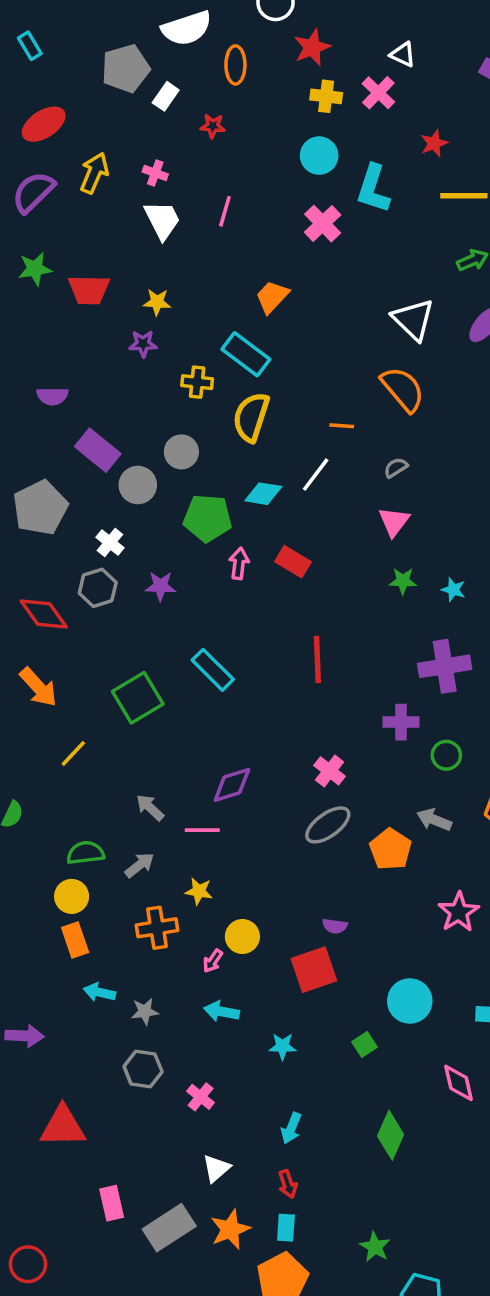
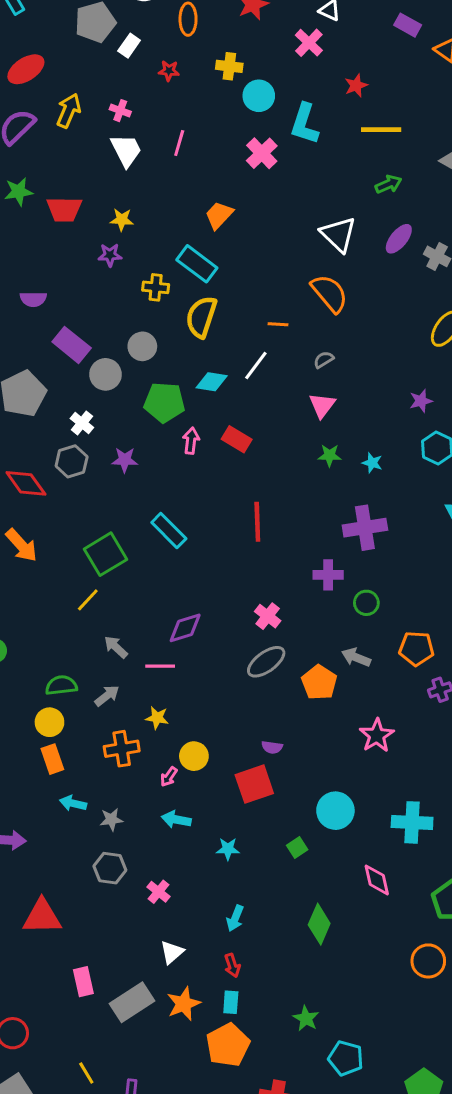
yellow cross: (326, 96) -> (229, 66), moved
yellow line: (73, 753) -> (88, 600), moved

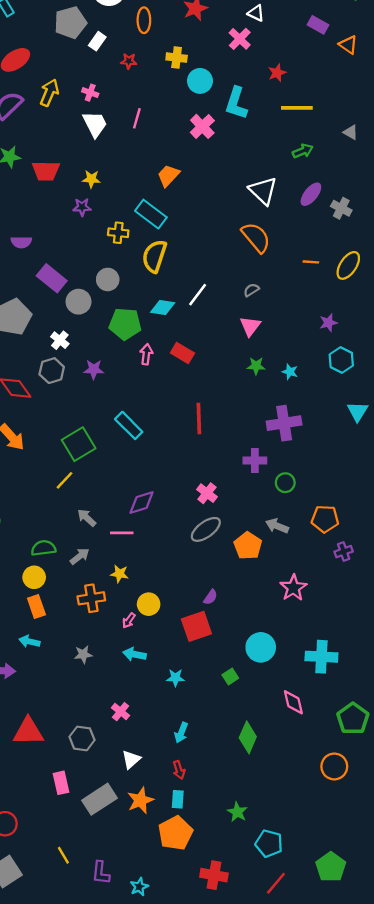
orange line: (278, 324) -> (311, 262), moved
purple semicircle: (272, 747) -> (210, 597), turned -63
cyan arrow: (73, 803) -> (29, 642), moved
gray hexagon: (110, 868) -> (82, 738), moved

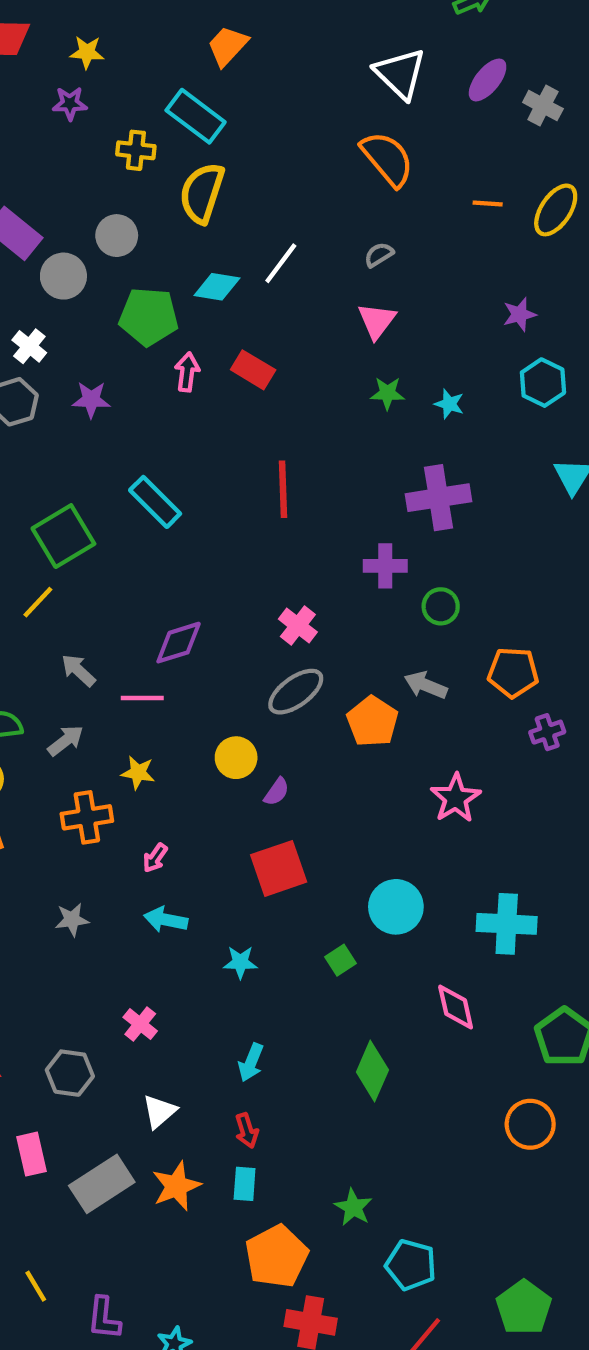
purple semicircle: (210, 597) -> (277, 792), moved
yellow circle: (149, 604) -> (236, 758), moved
orange pentagon: (175, 833) -> (277, 1256), moved

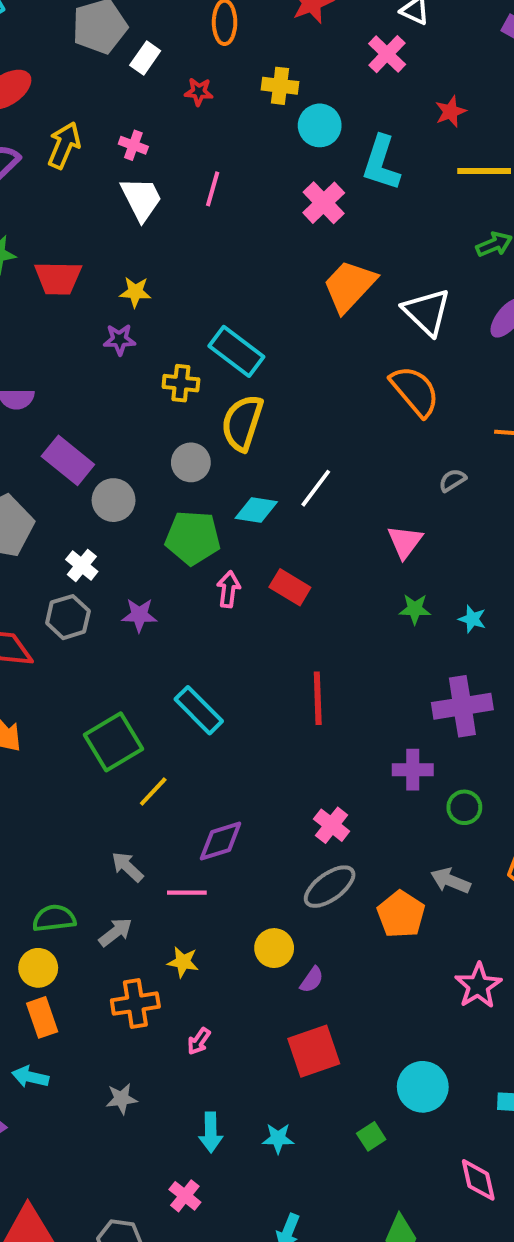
orange trapezoid: (228, 46) -> (349, 286), moved, size x1.4
gray circle: (117, 236) -> (191, 462), moved
gray semicircle: (379, 255) -> (452, 480), moved
yellow line: (38, 602) -> (153, 791), moved
cyan arrow: (166, 920) -> (211, 1132), moved, turned -102

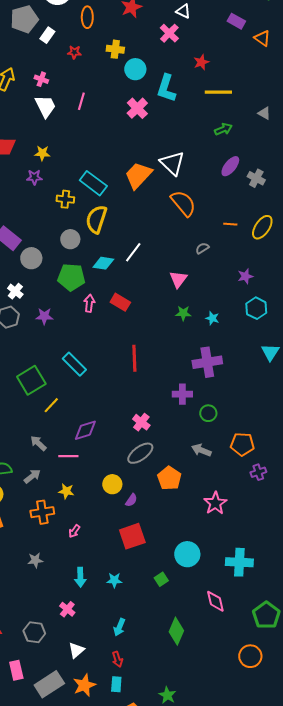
orange trapezoid: (349, 286) -> (138, 175), moved
white triangle: (427, 312) -> (172, 163), moved
orange pentagon: (401, 914) -> (169, 478), moved

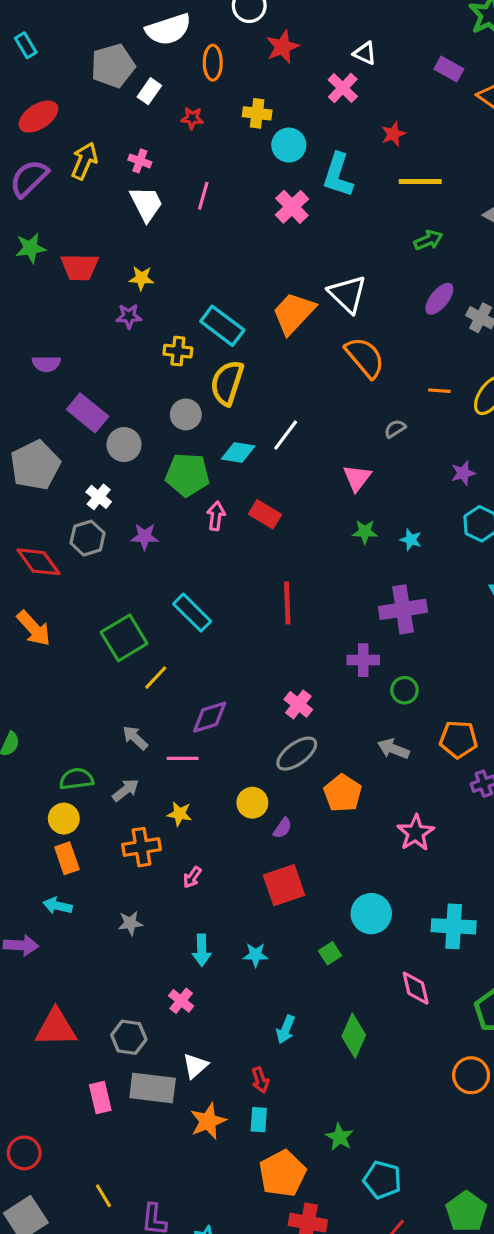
cyan arrow: (119, 627) -> (286, 1029), moved
gray rectangle: (49, 684) -> (153, 1088), moved, turned 40

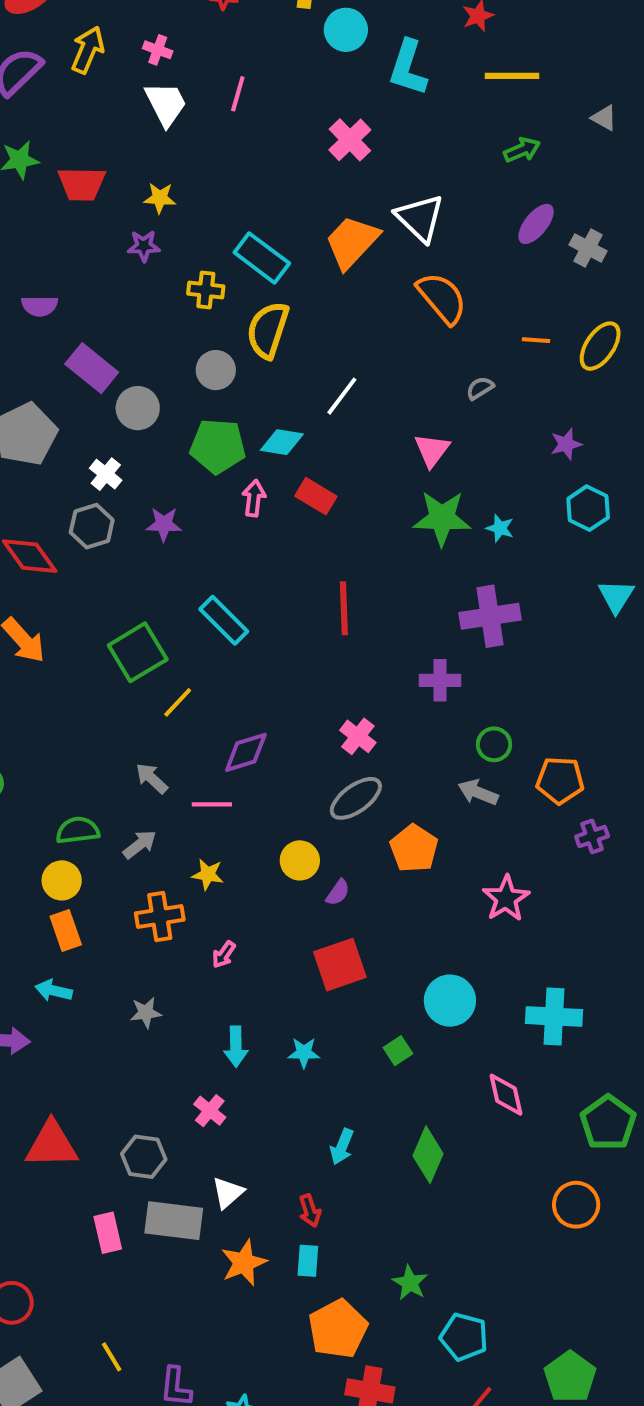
pink cross: (292, 207) -> (350, 140), moved
cyan diamond: (238, 452) -> (282, 442), moved
green star: (365, 532) -> (442, 518), size x1.8
green circle: (405, 690) -> (494, 744), moved

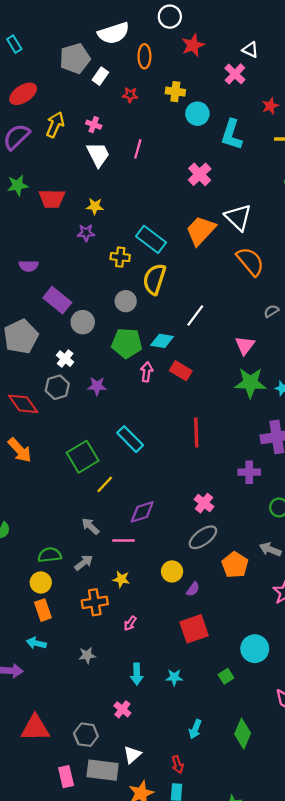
gray arrow: (478, 792) -> (270, 549), moved

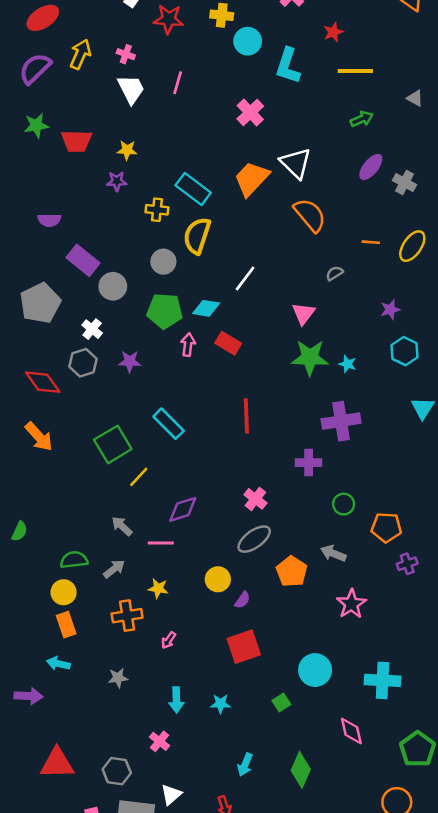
red star: (130, 95) -> (169, 19), size x1.6

